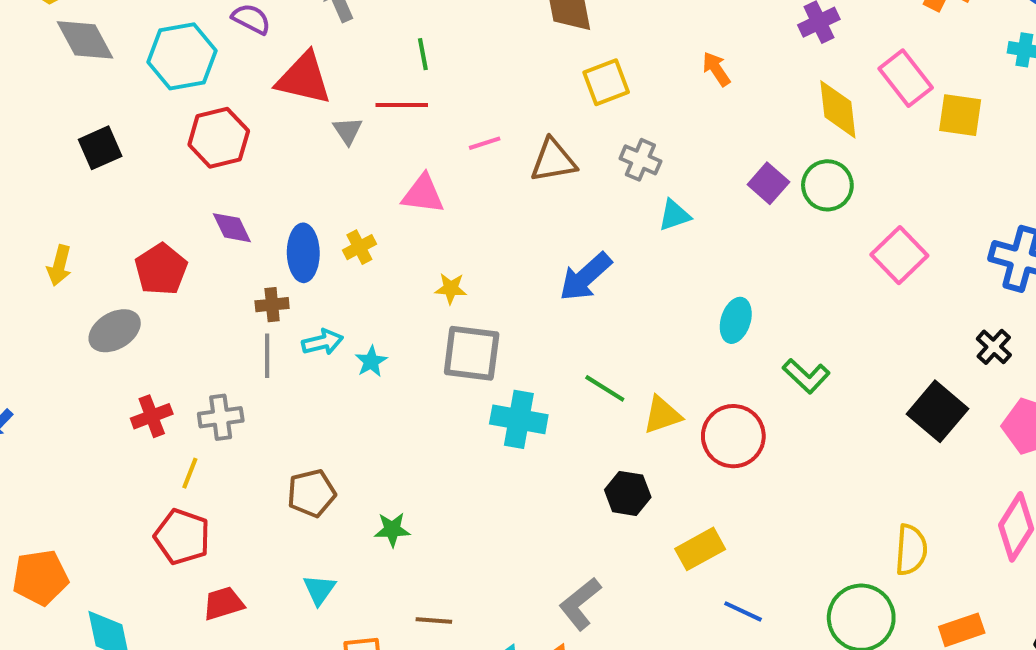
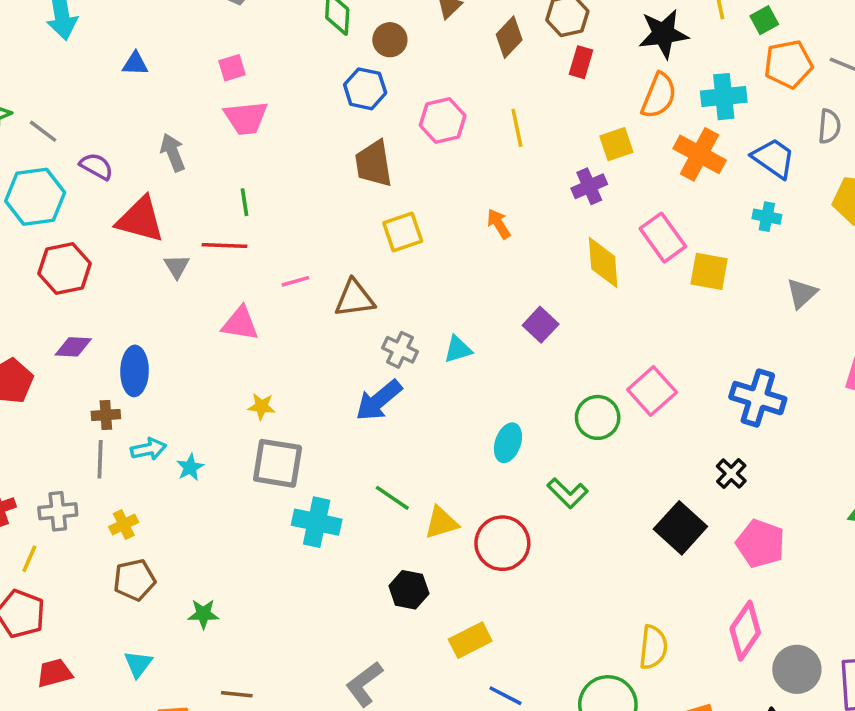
gray cross: (640, 160) -> (400, 350), moved
green circle: (827, 185) -> (598, 417), moved
purple diamond: (232, 228) -> (73, 347), turned -63
yellow cross: (359, 247) -> (124, 524), moved

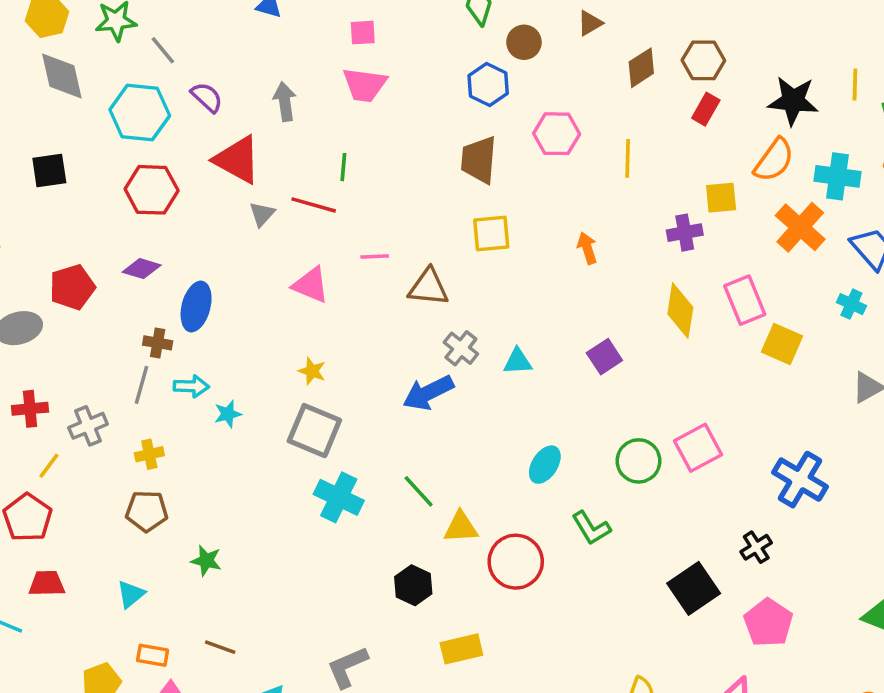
gray cross: (58, 511) -> (88, 426), turned -30

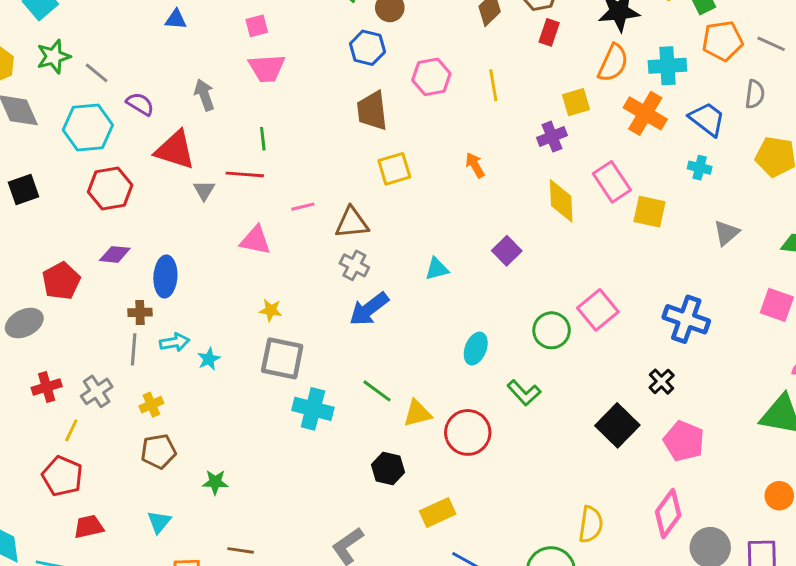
gray cross: (461, 348) -> (354, 265), moved

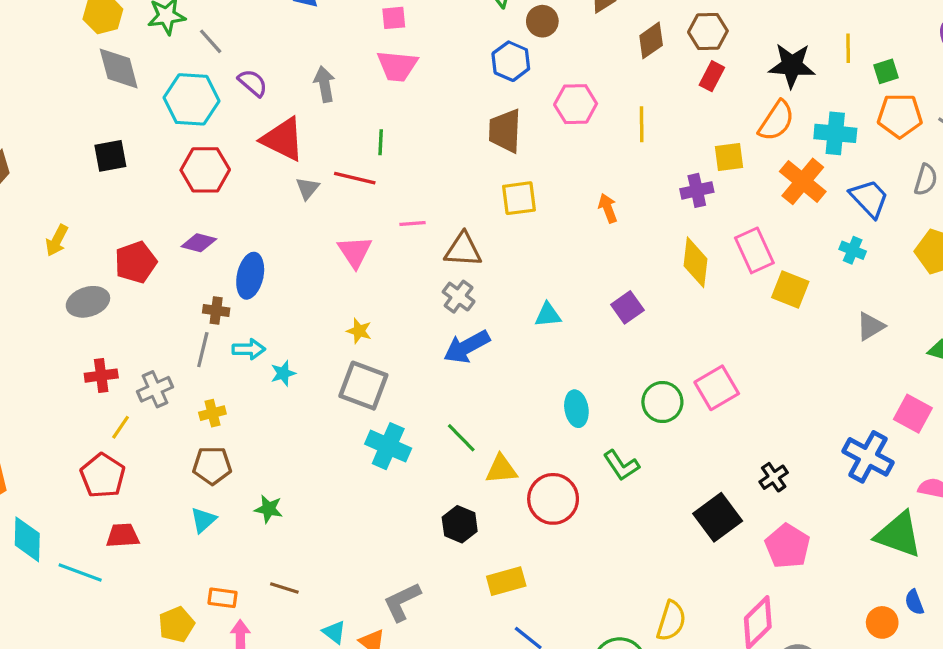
pink triangle: (255, 240) -> (355, 252), turned 36
blue cross: (686, 319) -> (868, 457), moved
cyan ellipse: (476, 349) -> (576, 409), turned -40
cyan triangle: (159, 522) -> (203, 520), moved

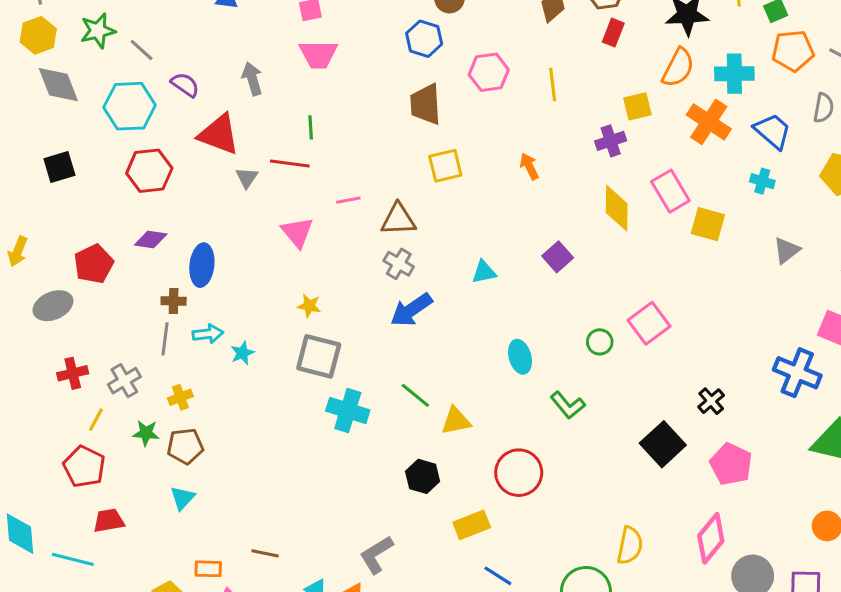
green circle: (662, 402) -> (600, 342), size x0.7
red circle: (553, 499) -> (519, 473), moved
green star: (269, 509) -> (146, 433), moved

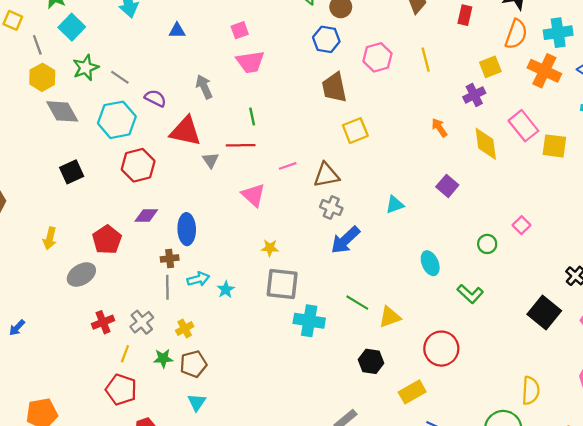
orange arrow: (529, 166) -> (439, 128), moved
pink square: (649, 323) -> (521, 225), size x0.6

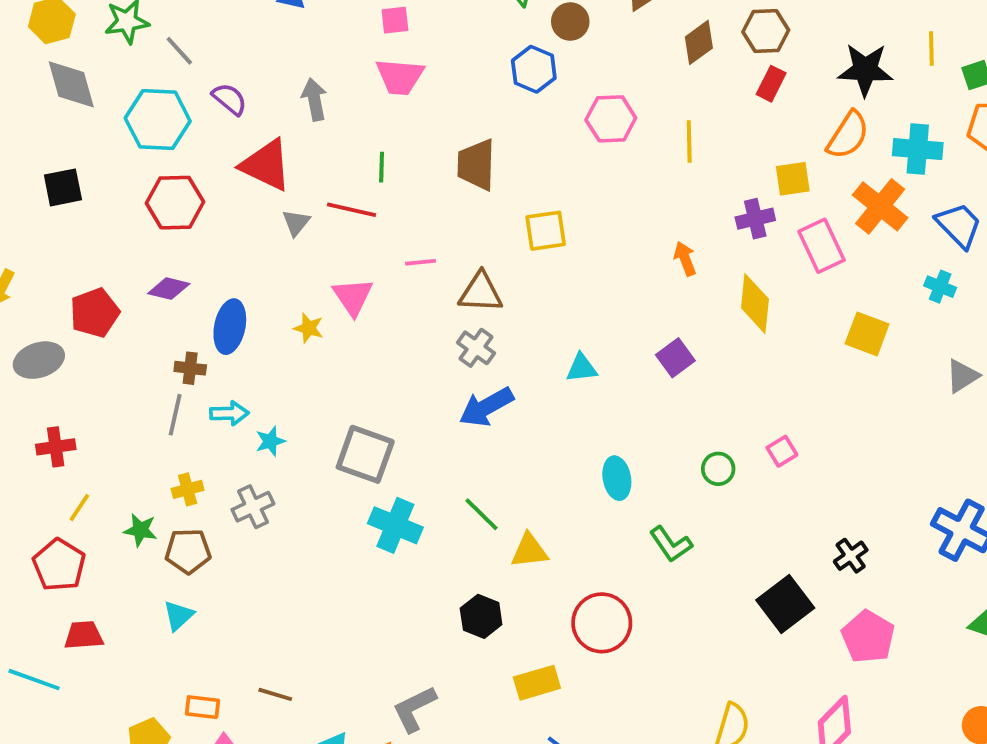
brown trapezoid: (334, 87) -> (476, 165), moved
pink rectangle: (523, 126) -> (822, 246), moved
yellow star: (270, 248) -> (309, 328), moved
gray cross: (142, 322) -> (253, 507), moved

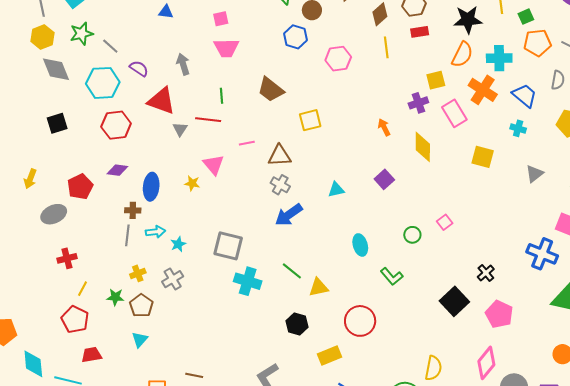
red rectangle: (771, 84) -> (420, 32), turned 60
yellow line: (689, 142) -> (386, 47), moved
brown trapezoid: (476, 165) -> (271, 90), turned -48
brown pentagon: (188, 551) -> (141, 306), turned -30

